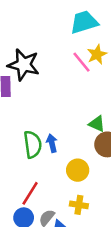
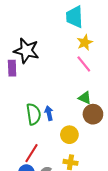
cyan trapezoid: (84, 22) -> (75, 17), turned -75
pink line: (82, 62) -> (84, 64), moved

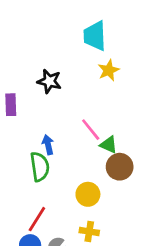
black star: (26, 51) -> (49, 81), moved, size x0.7
pink line: (84, 64) -> (91, 130), moved
blue arrow: (49, 113) -> (48, 145), moved

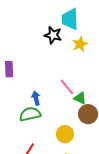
black star: (49, 81) -> (53, 35), moved
green semicircle: (40, 167) -> (30, 114), turned -95

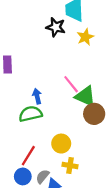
green triangle: (80, 98) -> (85, 96), size x1.5
yellow circle: (65, 134) -> (61, 144), moved

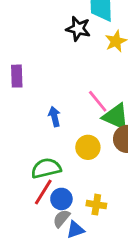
green semicircle: (30, 114) -> (46, 168), moved
yellow circle: (61, 144) -> (88, 147), moved
blue circle: (23, 176) -> (61, 199), moved

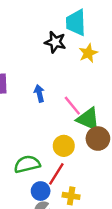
blue arrow: (54, 117) -> (39, 93), moved
red line: (43, 192) -> (56, 174), moved

